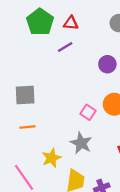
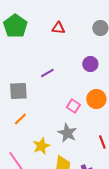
green pentagon: (40, 22) -> (15, 26), moved
purple line: (65, 47) -> (47, 73), moved
orange line: (27, 127) -> (20, 119), turned -40

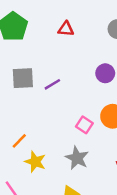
gray square: (18, 91) -> (23, 78), moved
yellow star: (41, 146) -> (35, 162), moved, turned -30

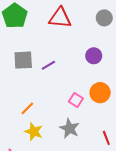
red triangle: (66, 29) -> (60, 18), size x1.6
orange line: (19, 141) -> (27, 108), moved

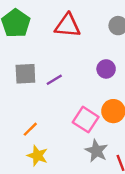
pink square: (76, 100) -> (86, 120), size x1.5
gray star: (70, 128) -> (96, 151), moved

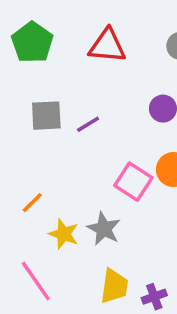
orange line: (30, 129) -> (32, 203), moved
gray star: (96, 151) -> (104, 229), moved

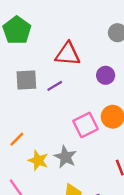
red triangle: (107, 46) -> (68, 54), moved
pink square: (133, 182) -> (85, 125), turned 30

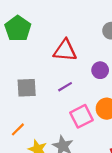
gray square: (26, 80) -> (27, 88), moved
purple line: (55, 86) -> (65, 87), moved

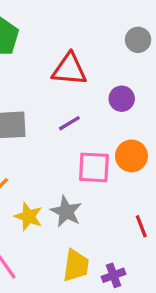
pink square: (81, 116) -> (94, 167), turned 30

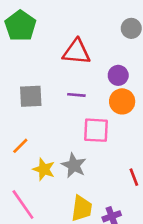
purple line: (69, 123) -> (76, 95), turned 36
orange circle: (131, 156) -> (122, 101), moved

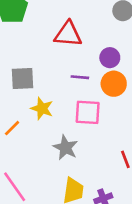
purple line: (76, 95) -> (80, 77), moved
yellow star: (44, 169) -> (42, 108), moved

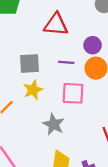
gray square: (22, 78) -> (30, 64), moved
yellow star: (42, 108) -> (33, 90), turned 30

